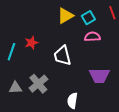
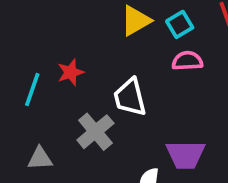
purple trapezoid: (99, 76) -> (185, 155), moved
gray cross: (38, 84) -> (95, 132), moved

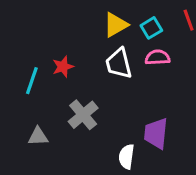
white trapezoid: (130, 97) -> (119, 64), moved
purple trapezoid: (185, 155) -> (156, 133), turned 96

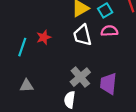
gray cross: (83, 115) -> (80, 77), moved
white semicircle: (127, 157) -> (70, 100), moved

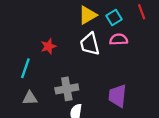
cyan line: (22, 47) -> (25, 68), moved
gray cross: (80, 77) -> (67, 89), moved, turned 30

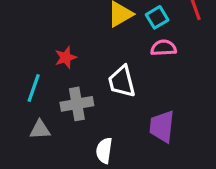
white trapezoid: (90, 44) -> (122, 82), moved
gray cross: (67, 89) -> (77, 104), moved

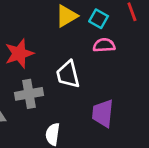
cyan square: (157, 17) -> (99, 19), turned -30
red star: (66, 57) -> (19, 54), size x1.5

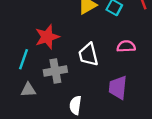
pink semicircle: (104, 45) -> (126, 46), moved

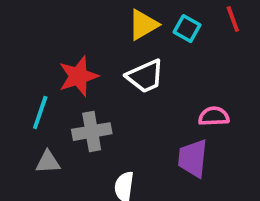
pink semicircle: (126, 46) -> (214, 116), moved
white trapezoid: (88, 55) -> (145, 76), moved, turned -100

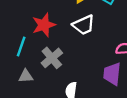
gray cross: (92, 132) -> (52, 58), turned -30

